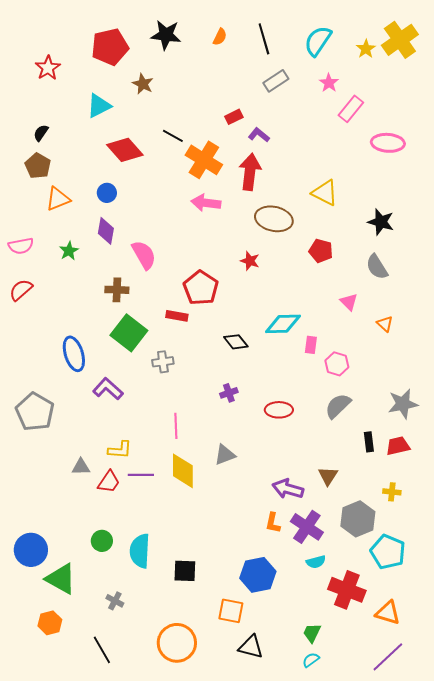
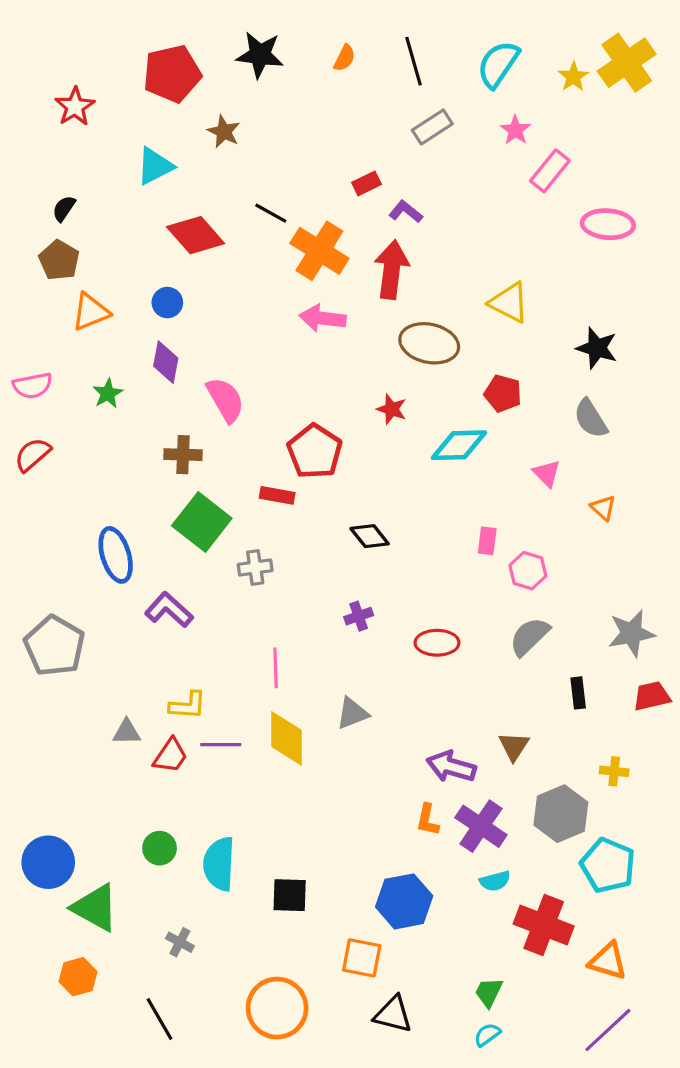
cyan diamond: (283, 324) -> (459, 445), moved
red trapezoid: (398, 446) -> (652, 696), moved

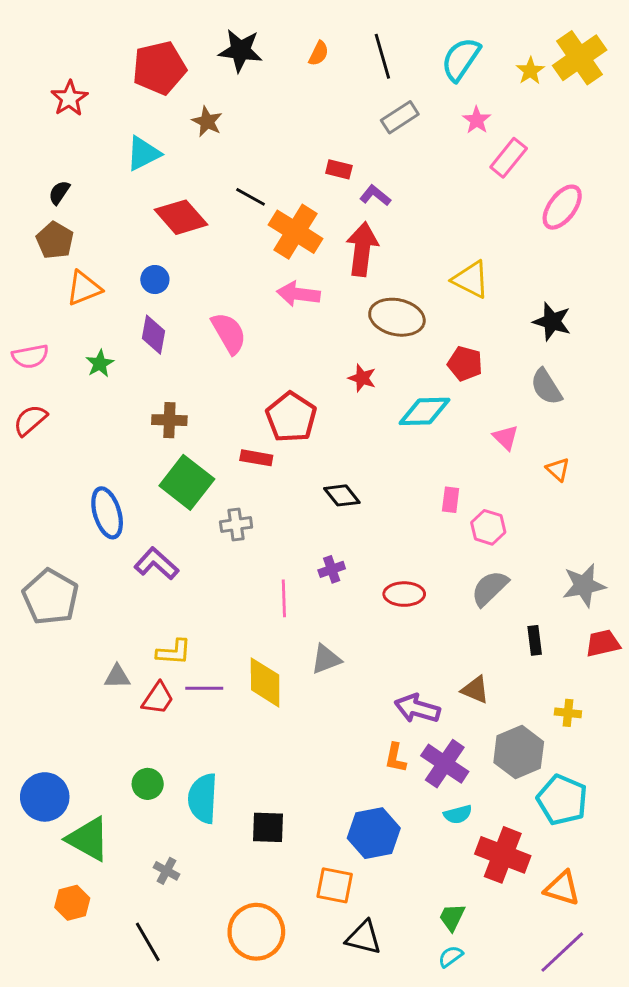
red rectangle: (366, 183) -> (339, 169), turned 40
pink ellipse: (608, 224) -> (562, 207), turned -57
pink semicircle: (225, 400) -> (229, 333), moved
pink line: (276, 668) -> (284, 598), moved
brown triangle: (514, 746) -> (475, 690), turned -40

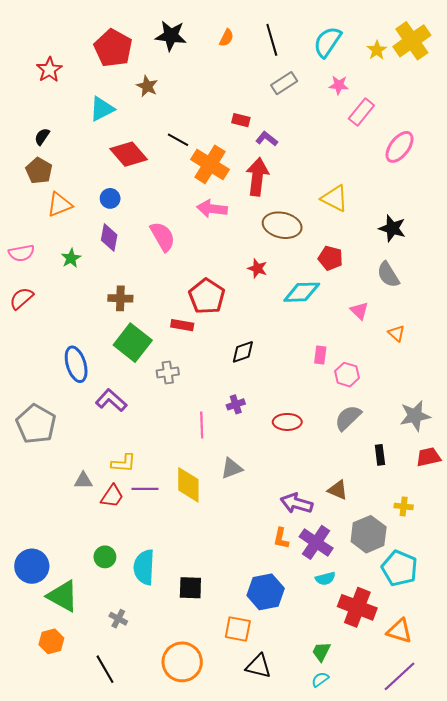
red pentagon: (159, 68) -> (113, 48), turned -30
pink star: (477, 120) -> (339, 85), turned -30
black diamond: (342, 495) -> (243, 352), turned -70

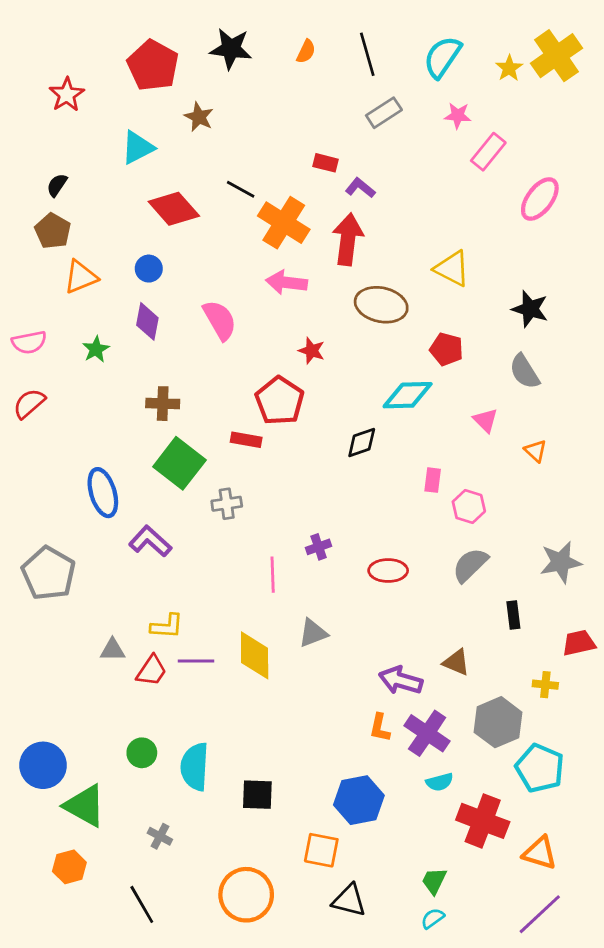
red star: (257, 268) -> (312, 351), moved
black diamond: (243, 352) -> (362, 442), moved
red trapezoid: (428, 457) -> (579, 643), moved

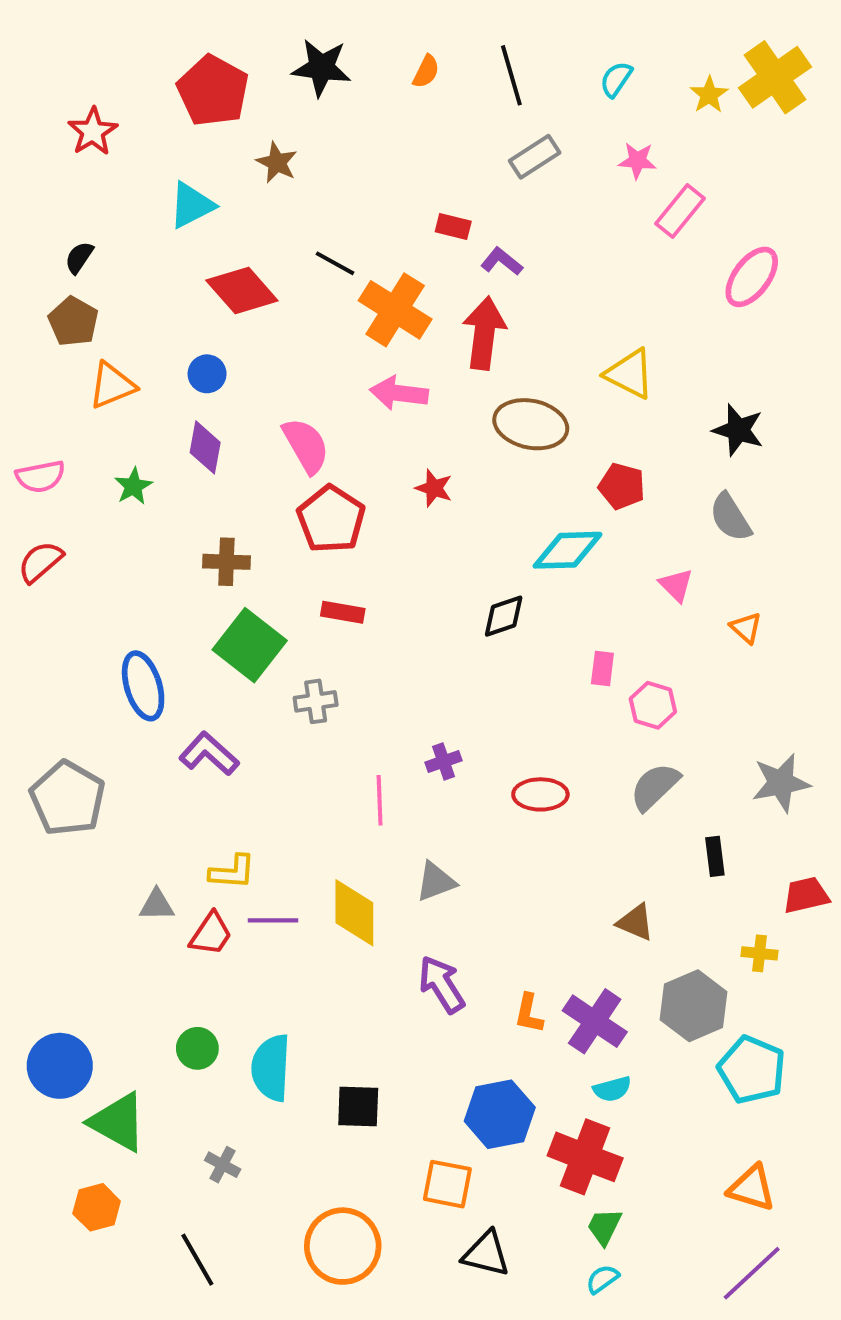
cyan semicircle: (442, 57) -> (616, 79), size x0.6
red pentagon: (280, 401) -> (331, 519), moved
purple arrow: (401, 680) -> (442, 984), moved, turned 42
red cross: (483, 821) -> (585, 1157), moved

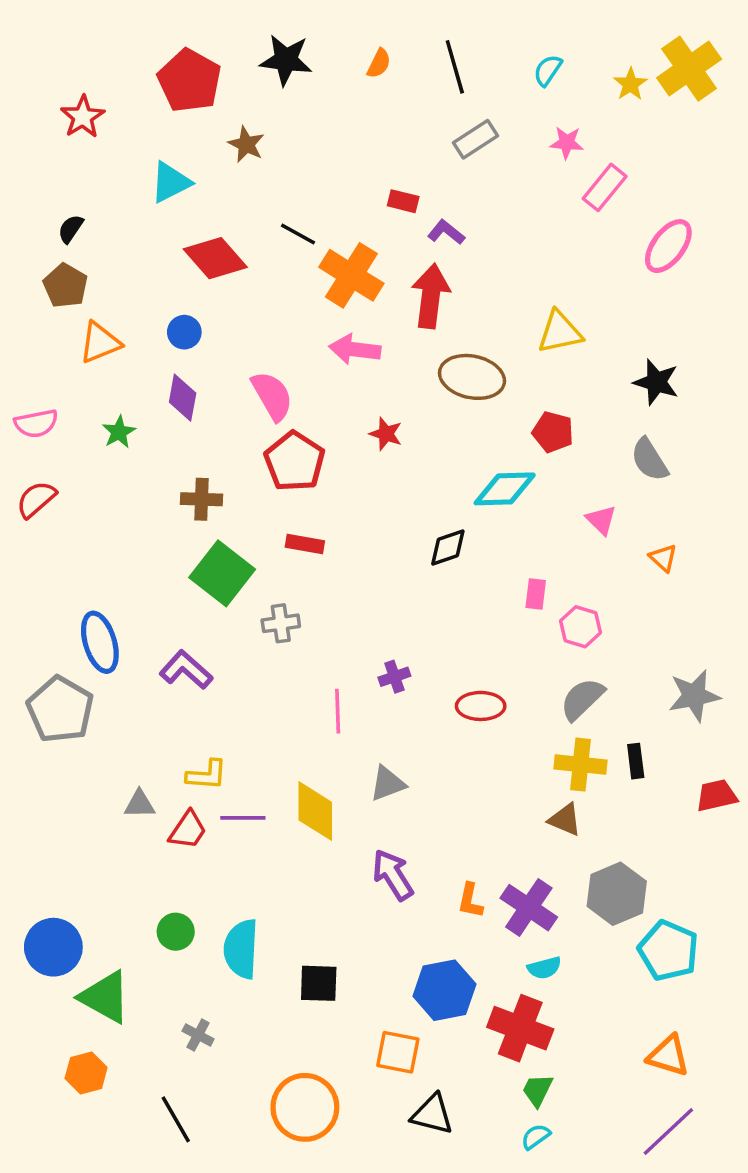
yellow triangle: (630, 374) -> (560, 332), turned -39
blue ellipse: (143, 686) -> (100, 642), moved
yellow cross: (759, 953) -> (581, 765), moved, size x1.6

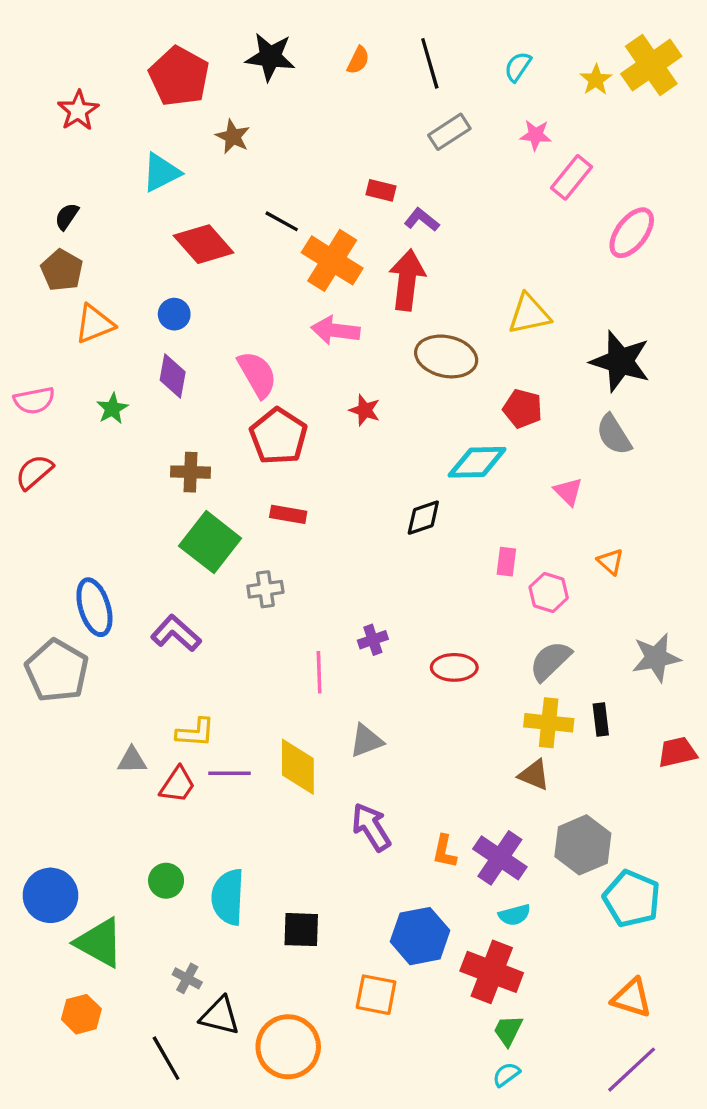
black star: (656, 382) -> (620, 361), size x1.4
orange triangle: (663, 558) -> (611, 562), moved
black triangle: (432, 1114) -> (220, 1016), moved

